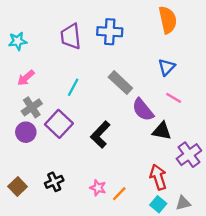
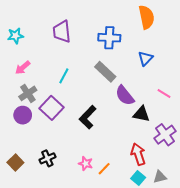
blue cross: (110, 32) -> (109, 38), moved
pink line: (174, 98) -> (164, 93), moved

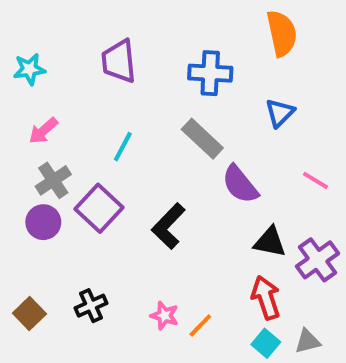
black triangle: (141, 114) -> (270, 242), moved

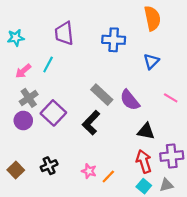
gray rectangle: (202, 139) -> (102, 95), moved
cyan line: (123, 147) -> (48, 65), moved
purple cross: (318, 260) -> (172, 156), moved, turned 30

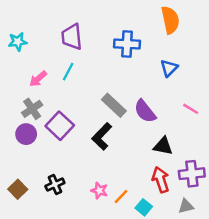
cyan line: (48, 65) -> (68, 72), moved
pink arrow: (23, 71) -> (38, 79), moved
cyan square: (144, 186) -> (144, 207), moved

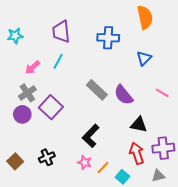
black L-shape: (102, 136) -> (91, 136), moved

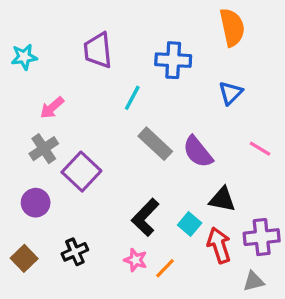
cyan line: (58, 61) -> (132, 98), moved
purple circle: (22, 114) -> (36, 203), moved
cyan square: (122, 177) -> (190, 224), moved

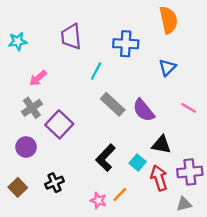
pink star: (136, 260) -> (98, 200), moved

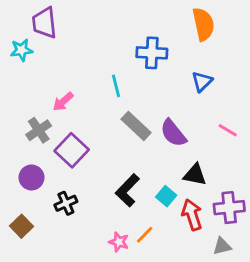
purple trapezoid: (71, 37) -> (44, 23), moved
cyan line: (96, 71) -> (116, 86), turned -42
pink arrow: (38, 78) -> (63, 102), moved
black cross: (55, 183) -> (66, 203), moved

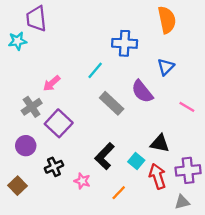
cyan line: (116, 86) -> (95, 70), turned 54
purple semicircle: (173, 133) -> (142, 92), moved
pink star: (119, 242) -> (82, 181), moved

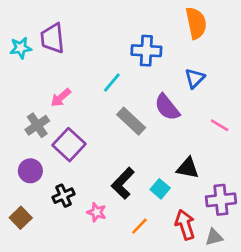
purple trapezoid: (36, 19) -> (52, 38), moved
red arrow: (157, 176) -> (185, 225), moved

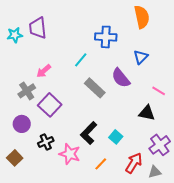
black triangle: (188, 168) -> (147, 113), moved
purple cross: (221, 200) -> (160, 145), turned -30
pink star: (97, 212) -> (70, 154), size x1.5
red arrow: (185, 225) -> (134, 163), turned 50

